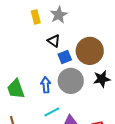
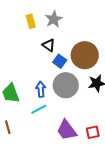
blue square: (65, 57) -> (60, 61), turned -32
cyan line: (52, 112) -> (39, 109), moved

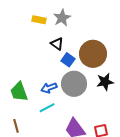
yellow rectangle: (31, 21) -> (39, 20), turned -64
blue arrow: (41, 89) -> (49, 88), turned -105

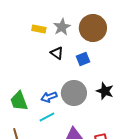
brown circle: (93, 54) -> (93, 28), moved
blue square: (68, 60) -> (83, 59), moved, turned 32
black star: (105, 82) -> (105, 91), turned 30

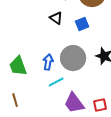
blue arrow: (49, 97) -> (48, 62), turned 119
cyan line: (47, 117) -> (56, 82), moved

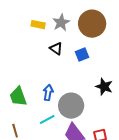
gray circle: (73, 58) -> (71, 106), moved
cyan line: (56, 82) -> (47, 120), moved

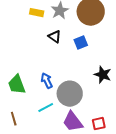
blue arrow: (48, 93) -> (47, 81), turned -35

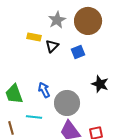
yellow rectangle: (37, 13) -> (34, 37), moved
black triangle: (55, 37) -> (52, 46), turned 40
cyan line: (46, 108) -> (34, 117), moved, turned 35

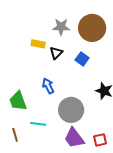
gray star: (57, 20) -> (61, 27), turned 30
blue square: (78, 52) -> (82, 59), turned -32
blue arrow: (44, 90) -> (48, 86), moved

